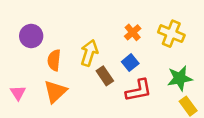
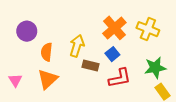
orange cross: (133, 32) -> (114, 28), size x1.6
brown rectangle: (105, 76) -> (90, 66), turned -42

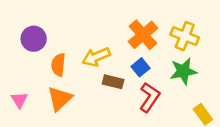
yellow arrow: (77, 46) -> (96, 57), turned -130
green star: (155, 68) -> (183, 71), moved
red L-shape: (120, 78) -> (150, 97), turned -45

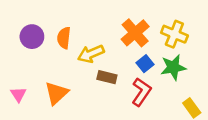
orange semicircle: (58, 65) -> (64, 38), moved
blue square: (140, 67) -> (145, 64), moved

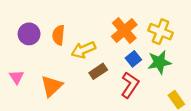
brown rectangle: (107, 77) -> (98, 71), turned -48
pink triangle: (18, 94) -> (17, 77), moved

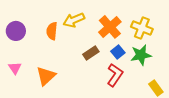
purple circle: (29, 34) -> (16, 31), moved
yellow arrow: (83, 50) -> (74, 20), moved
brown rectangle: (98, 71) -> (91, 53), moved

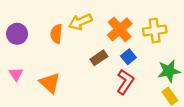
yellow cross: (142, 28) -> (155, 31), turned -30
green star: (141, 55) -> (169, 71), moved
orange triangle: (46, 76) -> (50, 83), turned -35

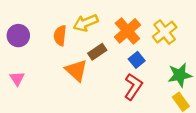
yellow cross: (155, 31) -> (165, 32), turned -30
brown rectangle: (99, 58) -> (97, 52), moved
orange triangle: (50, 83) -> (76, 70), moved

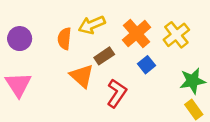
pink triangle: (17, 79) -> (18, 85), size x1.6
red L-shape: (133, 87) -> (117, 93), moved

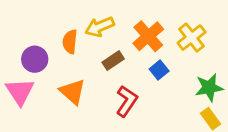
purple circle: (20, 39) -> (35, 59), moved
orange triangle: (82, 76) -> (73, 92), moved

